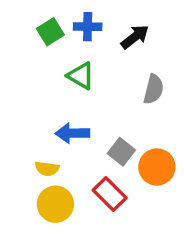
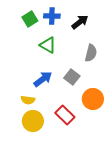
blue arrow: (72, 133) -> (43, 79), turned 144
gray square: (121, 152) -> (72, 77), moved

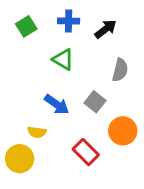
green square: (30, 19) -> (26, 26), moved
blue arrow: (43, 79) -> (57, 104), turned 72
yellow circle: (33, 121) -> (20, 159), moved

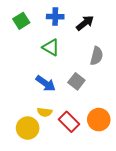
orange circle: (123, 131) -> (99, 120), moved
yellow semicircle: (37, 132) -> (45, 112), moved
yellow circle: (20, 159) -> (28, 128), moved

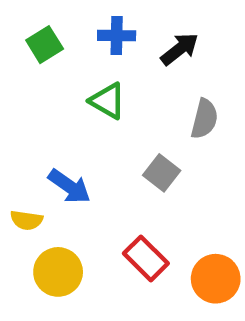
blue arrow: (46, 83) -> (69, 186), moved
yellow semicircle: (45, 112) -> (27, 220), moved
orange circle: (99, 120) -> (216, 279), moved

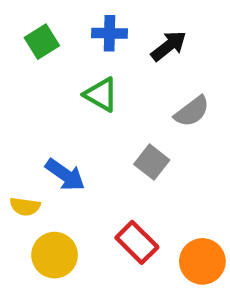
gray semicircle: (204, 119) -> (192, 111), turned 39

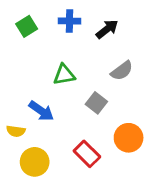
green triangle: (101, 95) -> (64, 75), moved, turned -40
orange circle: (202, 261) -> (129, 138), moved

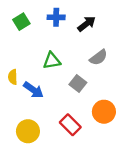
yellow semicircle: (16, 131) -> (13, 77), moved, turned 80

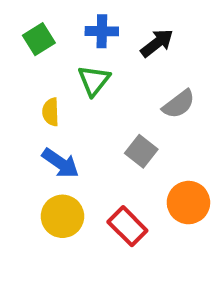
green triangle: (52, 61) -> (94, 80), moved, turned -42
yellow semicircle: (13, 77) -> (51, 112), moved
yellow circle: (28, 131) -> (62, 216), moved

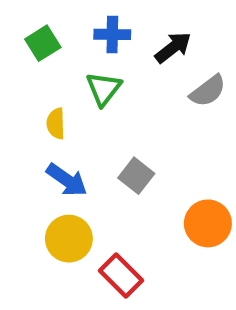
gray semicircle: (179, 104) -> (208, 91), moved
gray square: (141, 151) -> (136, 176), moved
red rectangle: (127, 226) -> (121, 276), moved

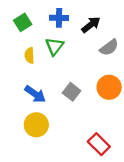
yellow semicircle: (56, 124) -> (29, 55), moved
orange circle: (208, 223) -> (109, 87), moved
red rectangle: (121, 276) -> (99, 144), moved

